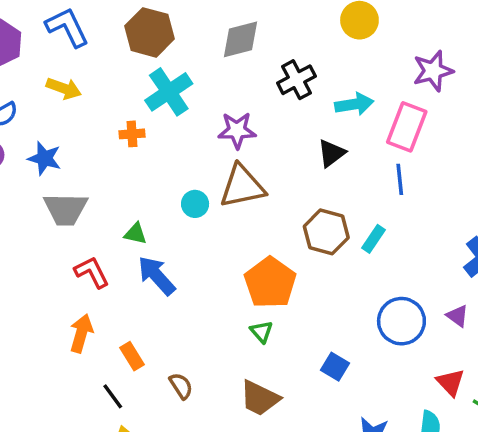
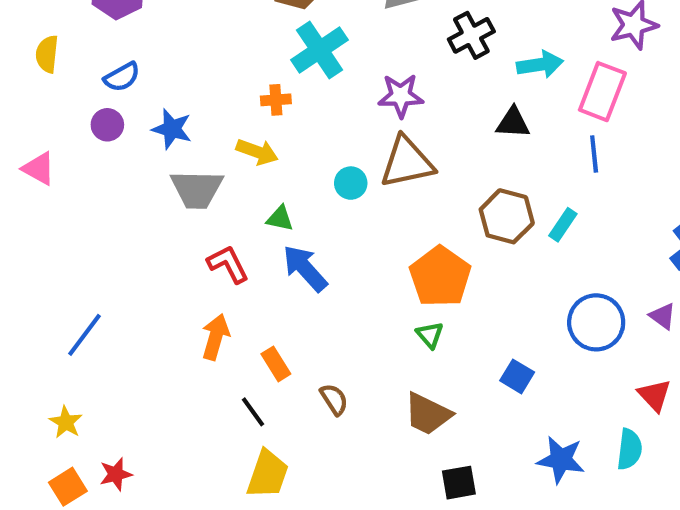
yellow arrow: (64, 88) -> (257, 152), moved
black triangle: (331, 153) -> (513, 123), turned 40

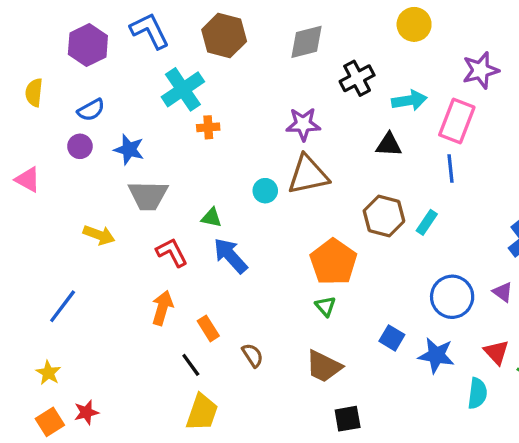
cyan cross: (320, 50) -> (183, 89), moved
yellow arrow: (257, 152) -> (99, 235), moved
blue star: (561, 460) -> (436, 355), moved

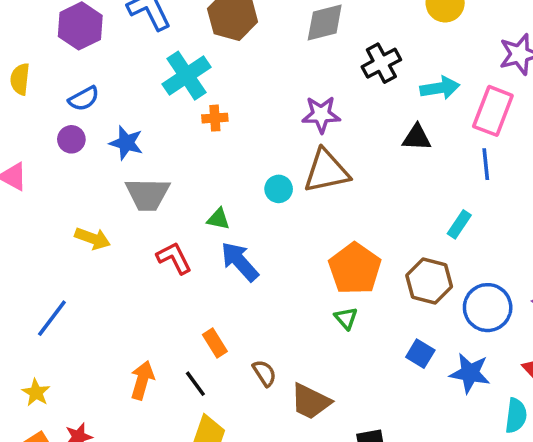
brown hexagon: (384, 216) -> (429, 281), moved
orange arrow: (162, 308) -> (142, 380), moved
brown trapezoid: (324, 366) -> (310, 401), moved

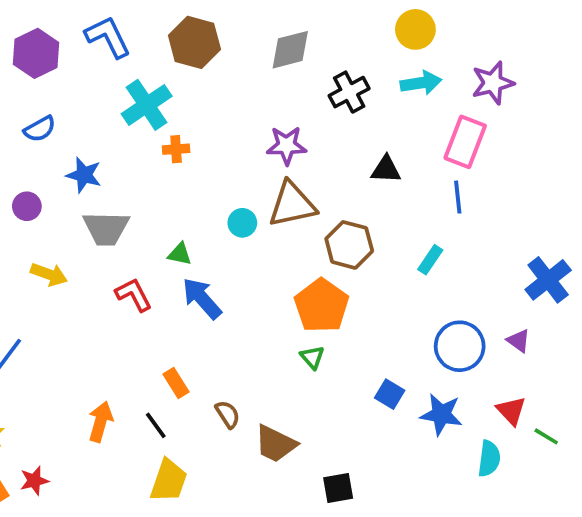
cyan arrow: (440, 88) -> (421, 83), moved
purple circle: (71, 139) -> (27, 206), moved
brown hexagon: (429, 281) -> (349, 245), moved

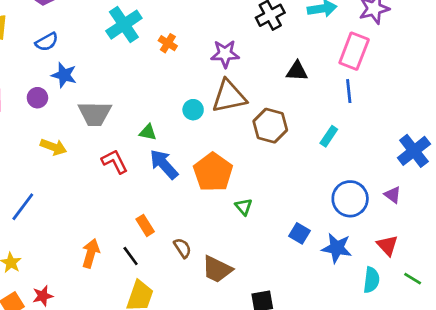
orange cross: (176, 149) -> (168, 43), moved, turned 36
blue star: (84, 175) -> (64, 75), moved
orange pentagon: (322, 306) -> (213, 172), moved
green line: (546, 436) -> (413, 279), moved

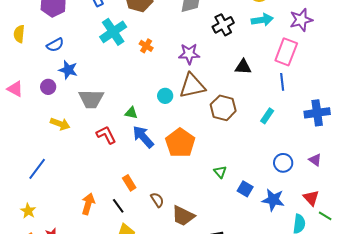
blue cross: (414, 151) -> (317, 113), moved, turned 30
blue circle: (350, 199) -> (283, 163), size x0.7
green triangle: (244, 207) -> (220, 172), moved
green line: (413, 279) -> (325, 216), moved

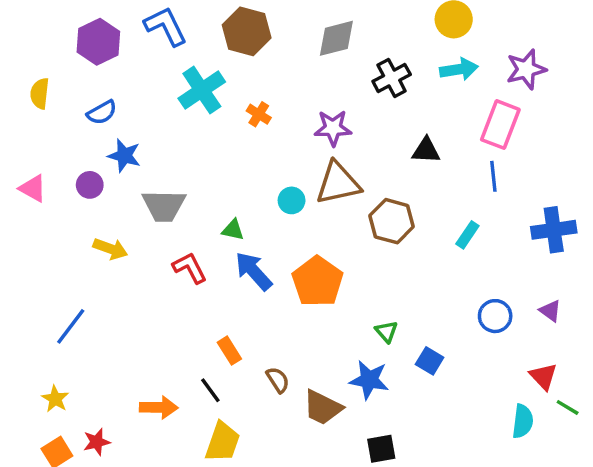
blue star: (273, 200) -> (369, 380), moved
orange arrow: (88, 204) -> (159, 407), moved, turned 75

